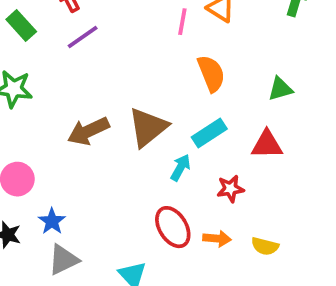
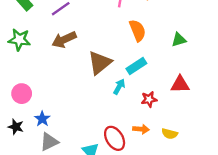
brown arrow: (88, 131) -> (64, 40), moved
red triangle: (267, 144) -> (180, 84), moved
red ellipse: (173, 227) -> (115, 138), moved

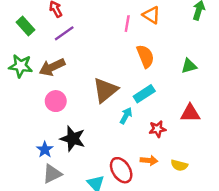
brown arrow: (64, 40) -> (52, 67), moved
pink circle: (22, 94) -> (56, 101), moved
black star: (16, 127) -> (73, 139), moved, size x1.5

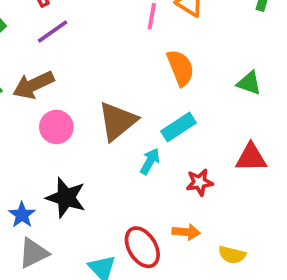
green triangle: (189, 66) -> (249, 83), turned 35
pink circle: (56, 101) -> (56, 127), moved
yellow semicircle: (179, 165) -> (232, 255), moved

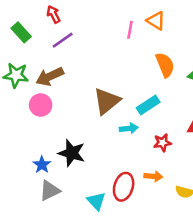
orange semicircle: (180, 68) -> (165, 65), moved
pink circle: (56, 127) -> (41, 105), moved
cyan arrow: (150, 161) -> (129, 128), turned 54
red ellipse: (142, 247) -> (124, 187), turned 48

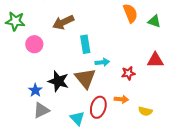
brown arrow: (50, 76) -> (63, 22), moved
brown triangle: (107, 101) -> (85, 78), moved, turned -30
cyan rectangle: (148, 105) -> (85, 44), moved, turned -66

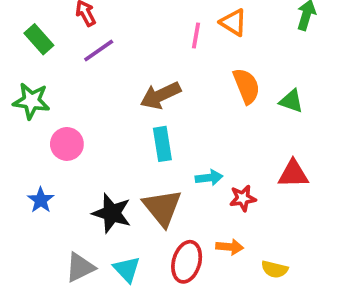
brown arrow: (63, 22) -> (160, 95), moved
cyan arrow: (102, 62) -> (209, 178), moved
blue star: (35, 90) -> (41, 200), moved
cyan triangle: (77, 118) -> (127, 269), moved

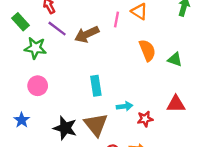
purple line: (99, 50) -> (57, 29), turned 72
brown arrow: (160, 95) -> (87, 34), moved
green star: (31, 101) -> (35, 48), moved

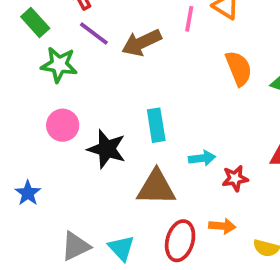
blue star: (22, 120) -> (28, 193), moved
brown triangle: (96, 125) -> (156, 188), turned -50
black star: (65, 128) -> (107, 149), moved

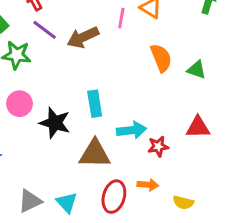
cyan arrow: (202, 158) -> (132, 130), size x1.4

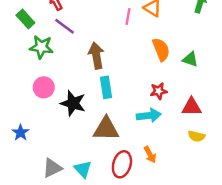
brown arrow: (83, 37) -> (96, 56), moved, turned 105
cyan arrow: (132, 130) -> (149, 115), moved
red star: (158, 146) -> (159, 91), moved
orange arrow: (148, 185) -> (150, 155), turned 56
yellow semicircle: (183, 202) -> (196, 136), moved

